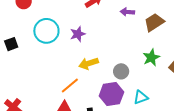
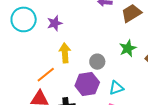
yellow arrow: (89, 63) -> (65, 53), turned 102

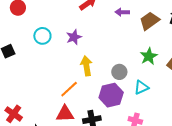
cyan circle: (24, 19) -> (42, 36), size x0.7
cyan triangle: (116, 88) -> (141, 87), moved

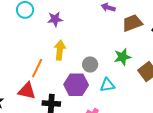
orange line: (69, 89) -> (37, 68), turned -36

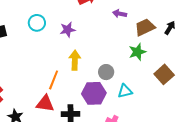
green star: (122, 57) -> (137, 52), moved

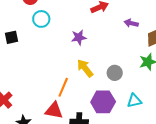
cyan circle: (37, 23) -> (41, 19), moved
yellow arrow: (75, 60) -> (85, 68), turned -42
gray circle: (106, 72) -> (115, 73), moved

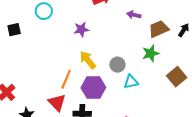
cyan triangle: (134, 101) -> (131, 82), moved
purple hexagon: (103, 102) -> (93, 88), moved
red triangle: (54, 111) -> (57, 103), turned 36

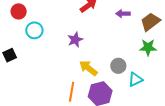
green star: (151, 53) -> (148, 47), turned 30

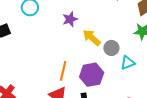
yellow arrow: (88, 68) -> (92, 38), moved

